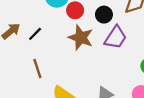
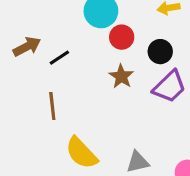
brown star: (81, 38) -> (121, 76), size x0.7

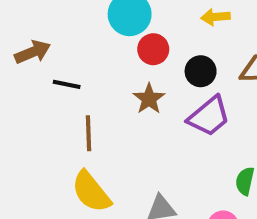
black line: (59, 58) -> (67, 84), moved, turned 40
brown line: (52, 106) -> (89, 133), moved

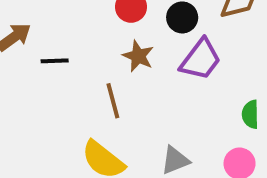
brown line: (89, 133) -> (113, 101), moved

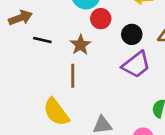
brown star: (138, 56) -> (80, 45), moved

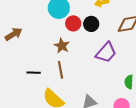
black circle: (132, 34) -> (91, 24), moved
black line: (42, 40) -> (34, 73), moved

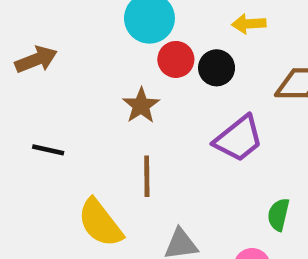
brown line: (60, 70) -> (147, 176), moved
black line: (34, 73) -> (48, 150), moved

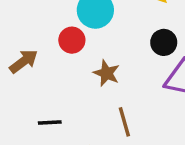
red circle: (176, 59) -> (72, 40), moved
black circle: (217, 68) -> (164, 42), moved

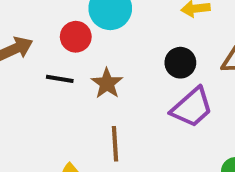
black line: (50, 123) -> (60, 79), moved

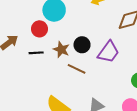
black circle: (180, 63) -> (82, 45), moved
brown line: (115, 144) -> (77, 69), moved, turned -48

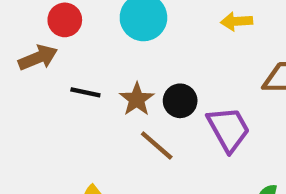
red circle: (39, 29) -> (65, 20), moved
purple trapezoid: (109, 52) -> (229, 129), turned -80

